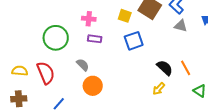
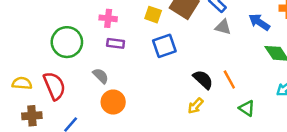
brown cross: (19, 99) -> (32, 116), moved

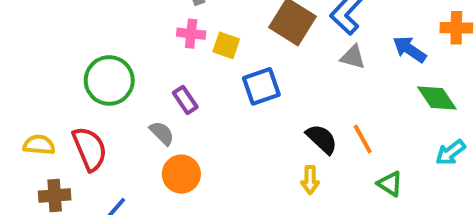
yellow square: (153, 15) -> (226, 45), moved
pink cross: (108, 18) -> (191, 34), moved
purple rectangle: (116, 43) -> (185, 100), moved, turned 49
yellow arrow: (196, 106) -> (310, 180), turned -42

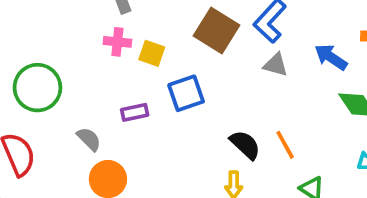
purple rectangle: (185, 100) -> (135, 112), moved, turned -68

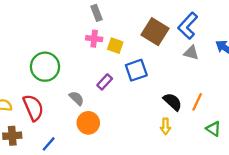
purple rectangle: (135, 112) -> (105, 82), turned -35
orange line: (285, 145) -> (197, 102), turned 54

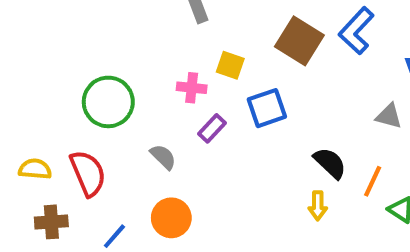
pink cross: (94, 39) -> (192, 88), moved
gray triangle: (191, 53) -> (389, 116), moved
orange line: (197, 102) -> (373, 181), moved
orange circle: (88, 123) -> (171, 218), moved

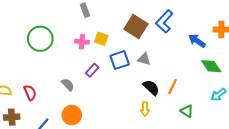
pink cross: (192, 88) -> (82, 42), moved
green circle: (108, 102) -> (40, 39), moved
gray triangle: (389, 116) -> (144, 59), moved
red semicircle: (88, 173) -> (30, 93), size x0.7
orange line: (373, 181) -> (173, 87), moved

